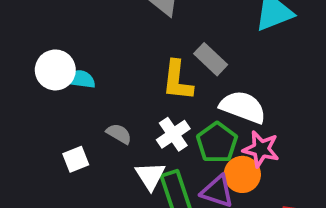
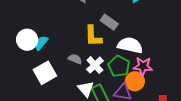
cyan semicircle: (80, 79) -> (41, 43), turned -49
gray semicircle: (119, 134) -> (75, 59), moved
white square: (76, 159) -> (45, 73), moved, size x1.6

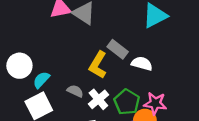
yellow L-shape: (93, 36) -> (98, 65), turned 30
cyan semicircle: (41, 43) -> (41, 80), moved
white semicircle: (130, 45) -> (142, 64), moved, size x0.7

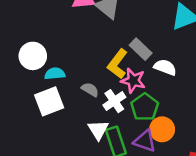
cyan semicircle: (41, 80) -> (55, 74), turned 36
pink star: (155, 103) -> (133, 81), moved

